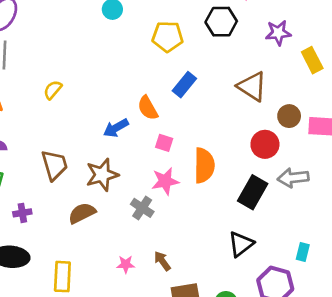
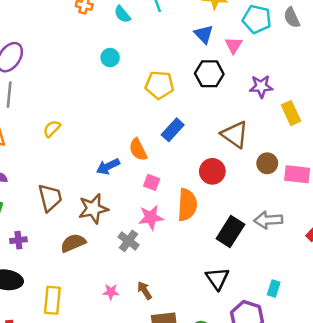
red circle: (265, 144) -> (212, 171), moved
black triangle: (241, 244) -> (217, 278), turned -30

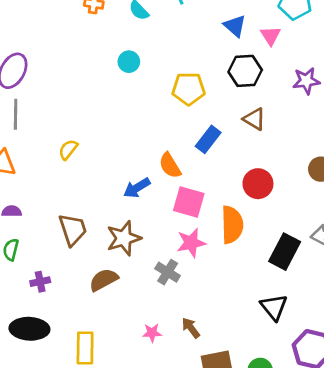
brown triangle: (235, 135) -> (254, 119), moved, size x0.7
pink square: (152, 182) -> (189, 202), size x1.6

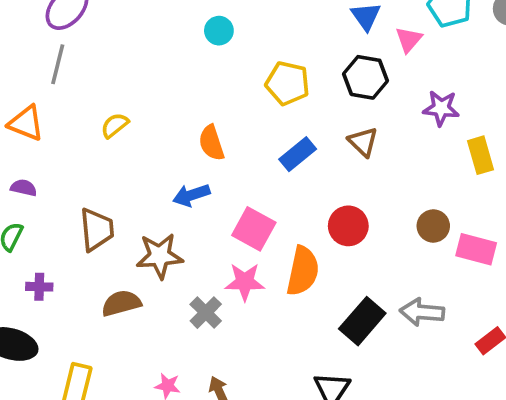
orange semicircle: (170, 165) -> (211, 143), moved

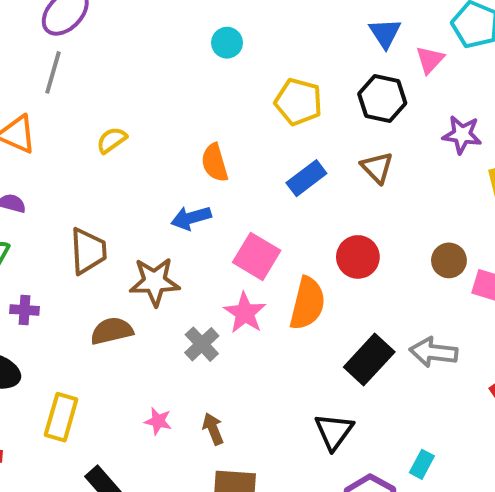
pink star: (245, 282) -> (245, 313), turned 30

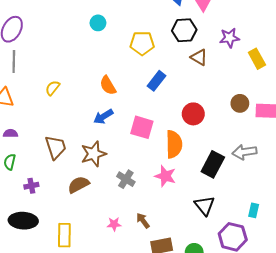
brown triangle: (377, 168) -> (199, 57), moved
pink star: (245, 313) -> (165, 176), moved

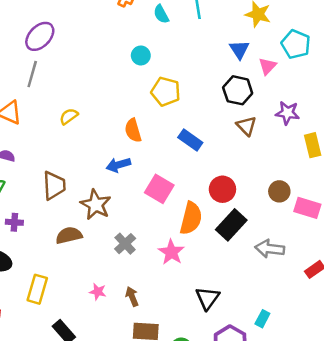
yellow pentagon: (142, 43) -> (166, 92), moved
blue rectangle: (157, 81) -> (190, 140), turned 72
brown star: (94, 154) -> (96, 205), turned 30
black rectangle: (213, 164) -> (231, 225), moved

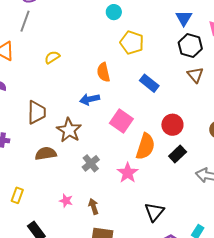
blue triangle: (239, 50) -> (184, 18), moved
black rectangle: (231, 225) -> (178, 154), size x0.7
yellow rectangle: (37, 289) -> (17, 195), size x0.7

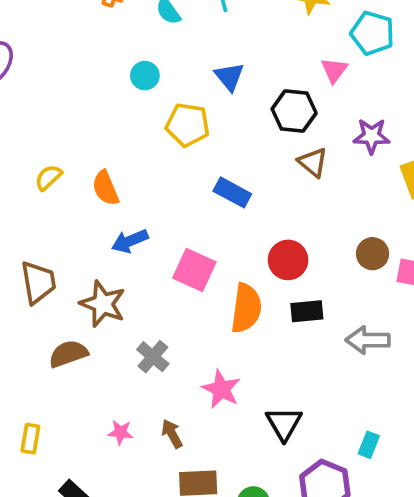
blue triangle: (184, 18) -> (229, 77), moved
orange semicircle: (103, 72) -> (105, 188), moved
black rectangle: (178, 154) -> (307, 311), turned 48
pink star: (128, 173) -> (221, 389), moved

